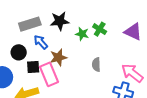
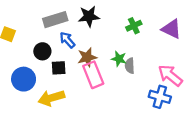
green cross: (100, 29) -> (134, 26), turned 32
green star: (82, 34) -> (119, 59), moved
pink rectangle: (49, 74) -> (93, 75), moved

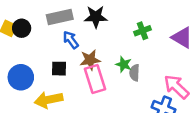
black circle: (42, 51) -> (22, 28), moved

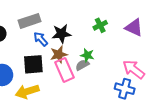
black star: (96, 17) -> (61, 34), moved
black square: (59, 69) -> (33, 64), size x1.5
gray semicircle: (134, 73) -> (82, 65), moved, turned 64

